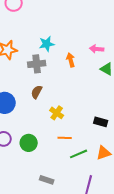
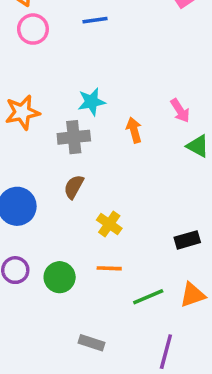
pink arrow: (97, 49) -> (180, 111), turned -128
black rectangle: (101, 122) -> (187, 240), turned -32
orange line: (65, 138) -> (109, 268), moved

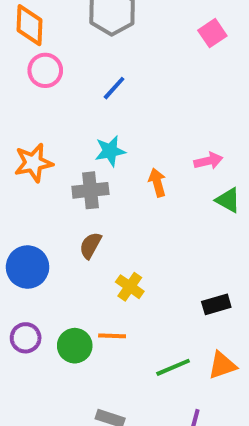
blue line: (95, 20) -> (114, 88), moved, turned -40
pink arrow: (180, 111) -> (208, 161), turned -70
orange line: (109, 268) -> (112, 336), moved

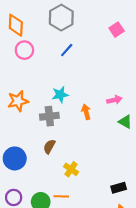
blue line: (114, 88) -> (67, 50), moved
black rectangle: (216, 304) -> (119, 188), moved

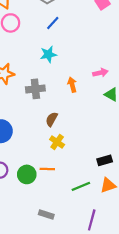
cyan star: (60, 95) -> (48, 54), moved
brown semicircle: (49, 147) -> (52, 119), moved

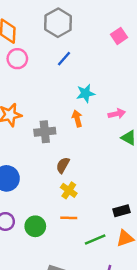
cyan star: (48, 54) -> (86, 93), moved
orange arrow: (72, 85) -> (77, 119), moved
orange line: (47, 169) -> (69, 218), moved

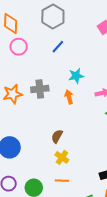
gray cross: (45, 132) -> (40, 89), moved

